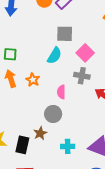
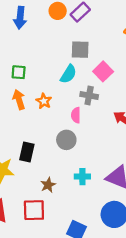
gray cross: (82, 76) -> (89, 95), moved
brown star: (40, 133) -> (48, 185), moved
black rectangle: (22, 145) -> (27, 152), moved

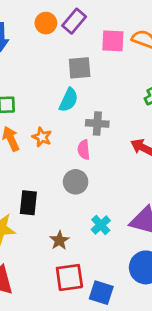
pink square: (103, 71) -> (113, 41), moved, turned -36
cyan cross: (82, 177) -> (101, 225), turned -35
red square: (34, 210) -> (69, 277), moved

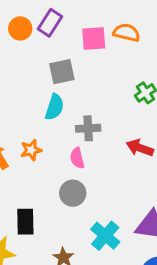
orange star: (42, 137) -> (31, 150), turned -30
cyan cross: (101, 225) -> (105, 236), size x1.4

